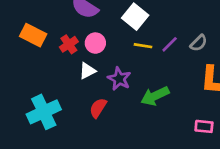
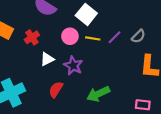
pink circle: (95, 43) -> (70, 36), moved
green arrow: (155, 96) -> (98, 94), moved

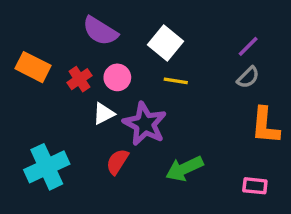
pink circle: (70, 36) -> (117, 77), moved
purple line: (115, 37) -> (248, 46), moved
purple star: (73, 66) -> (145, 124), size x1.4

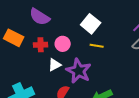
purple semicircle: (100, 31) -> (40, 17), moved
red cross: (79, 79) -> (41, 45), turned 32

